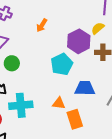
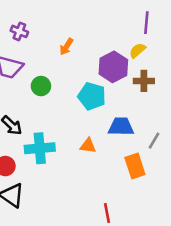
green circle: (12, 63) -> (41, 86), moved
cyan pentagon: (62, 64) -> (92, 96), turned -30
orange rectangle: (75, 119) -> (135, 166), moved

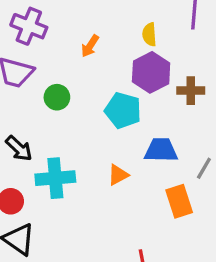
purple cross: (19, 31) -> (29, 26), size x1.5
yellow semicircle: (137, 50) -> (149, 34), moved, turned -54
orange triangle: (88, 146) -> (118, 175), turned -36

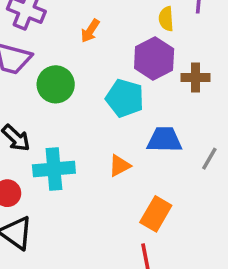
yellow semicircle: (149, 34) -> (166, 19), moved
green circle: (57, 97) -> (56, 84), size x1.4
orange rectangle: (179, 201) -> (156, 214), moved, turned 48

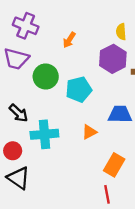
cyan pentagon: (125, 98) -> (79, 89), moved, turned -30

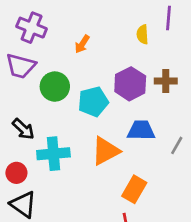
purple hexagon: (113, 59) -> (130, 84), moved
orange triangle: (89, 132) -> (106, 151), size x1.6

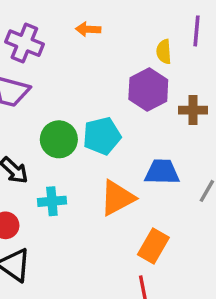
orange arrow: (82, 44) -> (88, 29), moved, turned 60
purple hexagon: (130, 84) -> (148, 89), moved
green circle: (55, 87) -> (59, 139), moved
cyan cross: (53, 154) -> (52, 201), size x0.7

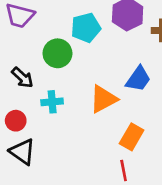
cyan pentagon: (102, 136) -> (86, 28), moved
blue trapezoid: (162, 172) -> (138, 79), turned 124

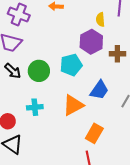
cyan pentagon: (86, 28) -> (71, 65), moved
black arrow: (22, 78) -> (13, 71), moved

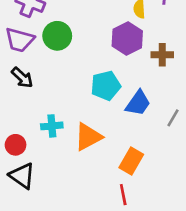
cyan pentagon: (71, 65) -> (106, 86), moved
green circle: (39, 71) -> (57, 36), moved
orange triangle: (73, 105) -> (88, 137), moved

